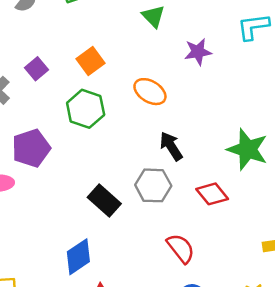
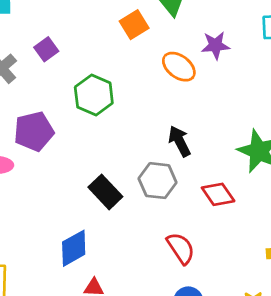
orange square: (90, 61) -> (134, 25), moved
orange ellipse: (150, 92) -> (179, 67), moved

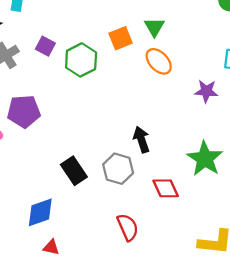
purple star: (215, 45) -> (206, 91), moved
purple square: (46, 49) -> (45, 46), turned -36
orange ellipse: (179, 67) -> (159, 61), moved
green hexagon: (94, 95) -> (81, 60), moved

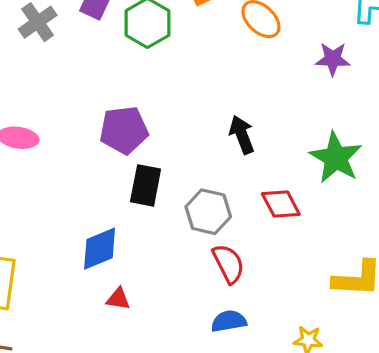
purple pentagon: (24, 111) -> (124, 130), moved
gray hexagon: (118, 169) -> (208, 212), moved
black rectangle: (74, 171) -> (146, 185), turned 48

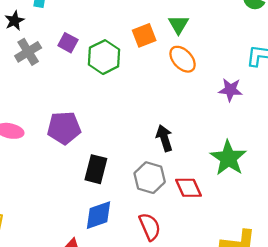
purple pentagon: (124, 130) -> (64, 128), moved
gray hexagon: (208, 212) -> (150, 178), moved
blue diamond: (100, 249) -> (99, 215), moved

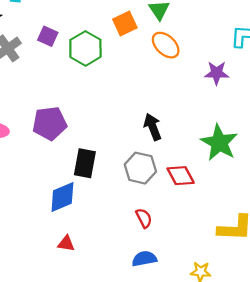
blue diamond: (99, 215) -> (62, 197), moved
red semicircle: (150, 227) -> (144, 218), size x0.7

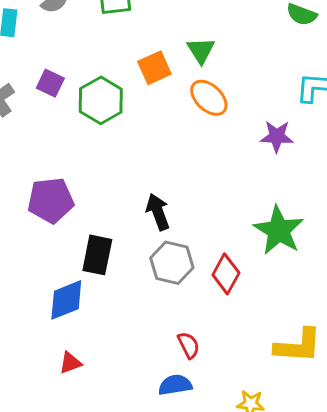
black arrow: (153, 127) -> (158, 212), moved
red diamond: (181, 176) -> (226, 274), turned 56
red semicircle: (144, 218) -> (189, 345), moved
red triangle: (66, 244) -> (70, 363), turned -30

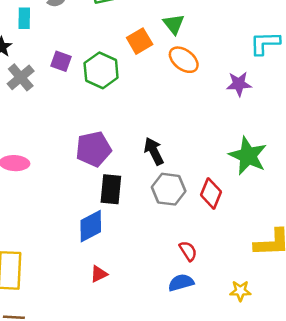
purple pentagon: (51, 200) -> (94, 149), moved

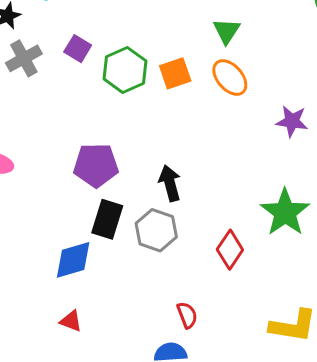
orange square: (140, 41) -> (175, 73), moved
gray hexagon: (169, 189) -> (156, 230), moved
red triangle: (99, 274) -> (71, 321), turned 36

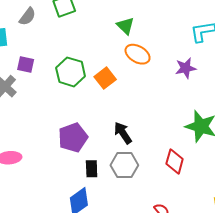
purple square: (78, 49) -> (26, 65), moved
orange square: (175, 73) -> (105, 78), moved
black rectangle: (107, 219) -> (92, 169), size x0.7

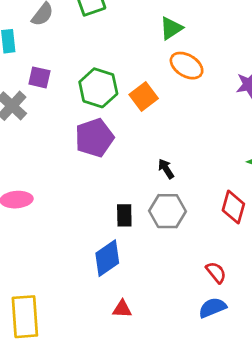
green triangle: (125, 26) -> (171, 28), turned 42
black arrow: (123, 133) -> (166, 169), size x0.7
purple pentagon: (73, 138) -> (94, 138), moved

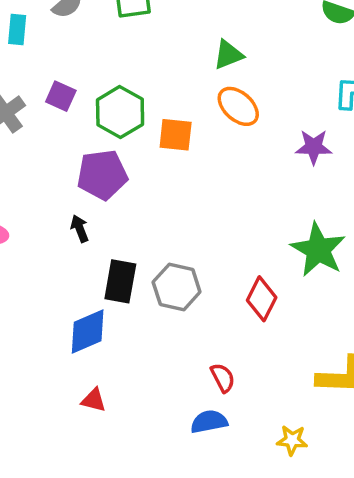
purple square: (39, 77) -> (61, 96), moved
orange square: (144, 96) -> (176, 135), turned 32
black arrow: (166, 169) -> (80, 229), moved
black rectangle: (124, 215) -> (120, 281), size x1.4

